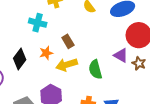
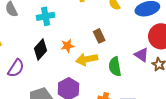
cyan cross: (38, 23) -> (46, 16), moved, turned -30
brown rectangle: (68, 41) -> (99, 36), moved

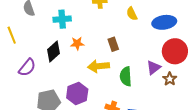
orange star: (67, 46) -> (77, 43), moved
purple triangle: (142, 55) -> (154, 68), turned 42

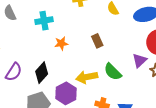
black diamond: (54, 52) -> (42, 73), moved
yellow arrow: (98, 66) -> (87, 77), moved
green semicircle: (126, 76) -> (113, 72), turned -36

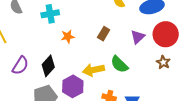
brown rectangle: (97, 41) -> (104, 34), turned 56
purple triangle: (140, 60) -> (138, 37), moved

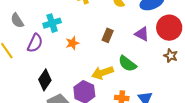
purple triangle: (138, 37) -> (142, 34), turned -42
purple semicircle: (20, 66) -> (35, 43), moved
black diamond: (48, 66) -> (45, 80), moved

